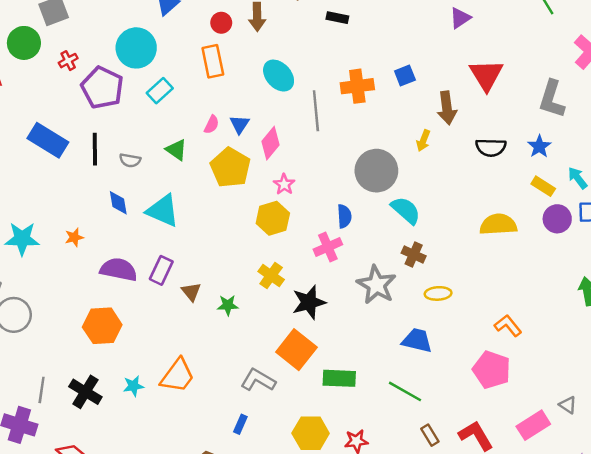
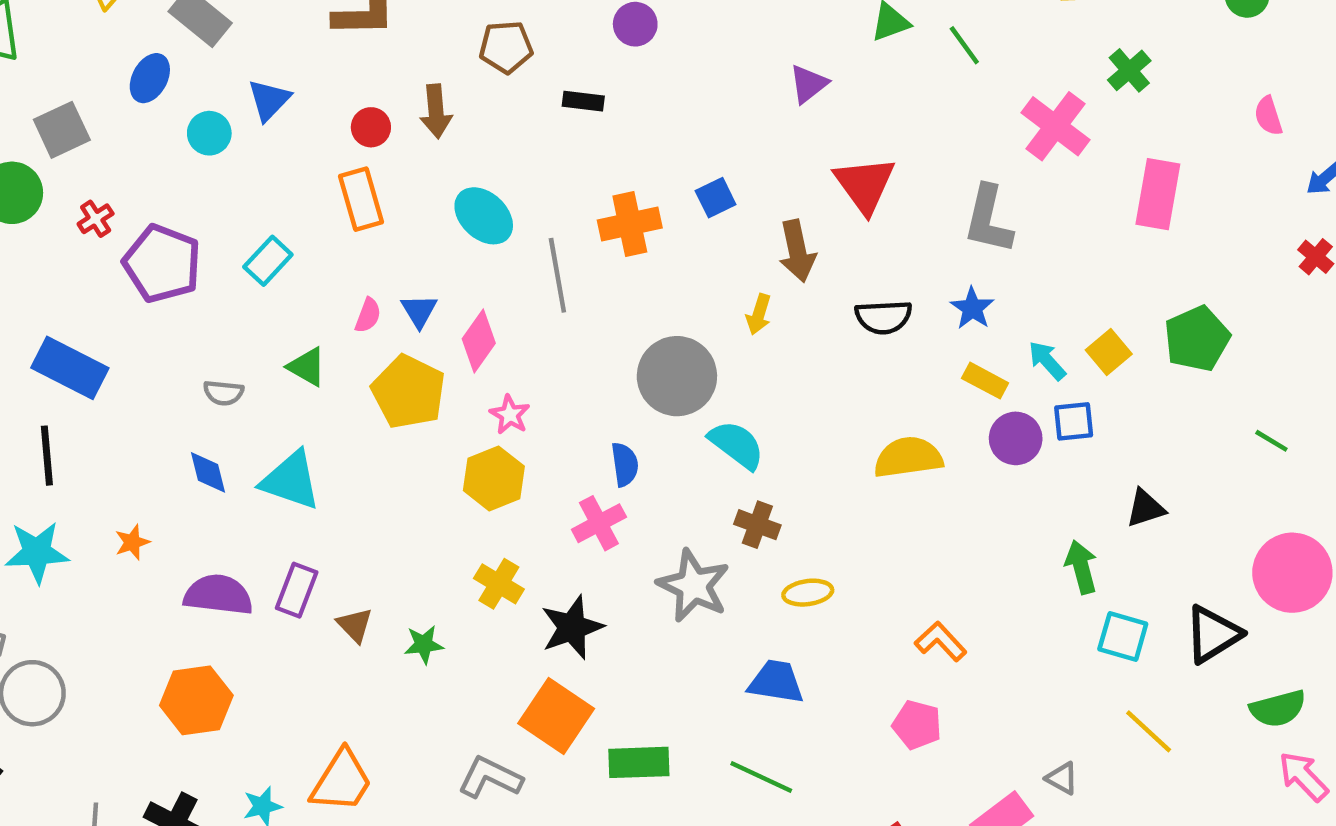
cyan circle: (136, 48) -> (209, 133), moved, size x0.6
black line: (95, 149) -> (47, 456), moved
pink pentagon: (492, 370) -> (917, 725), size x0.7

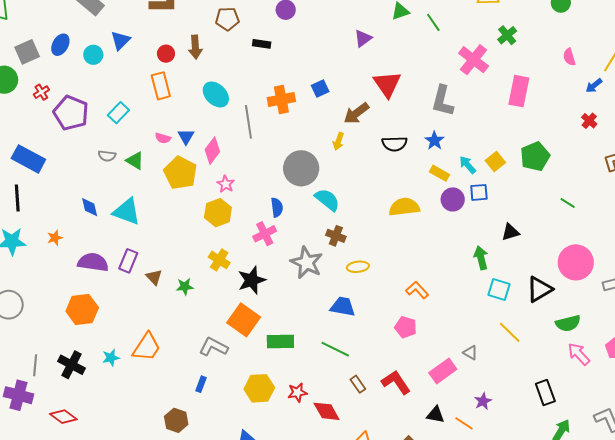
blue ellipse: (150, 78) -> (60, 45), moved
brown arrow: (797, 251) -> (356, 113), turned 64
pink semicircle: (368, 315) -> (163, 138), turned 84
gray semicircle: (223, 393) -> (107, 156), moved

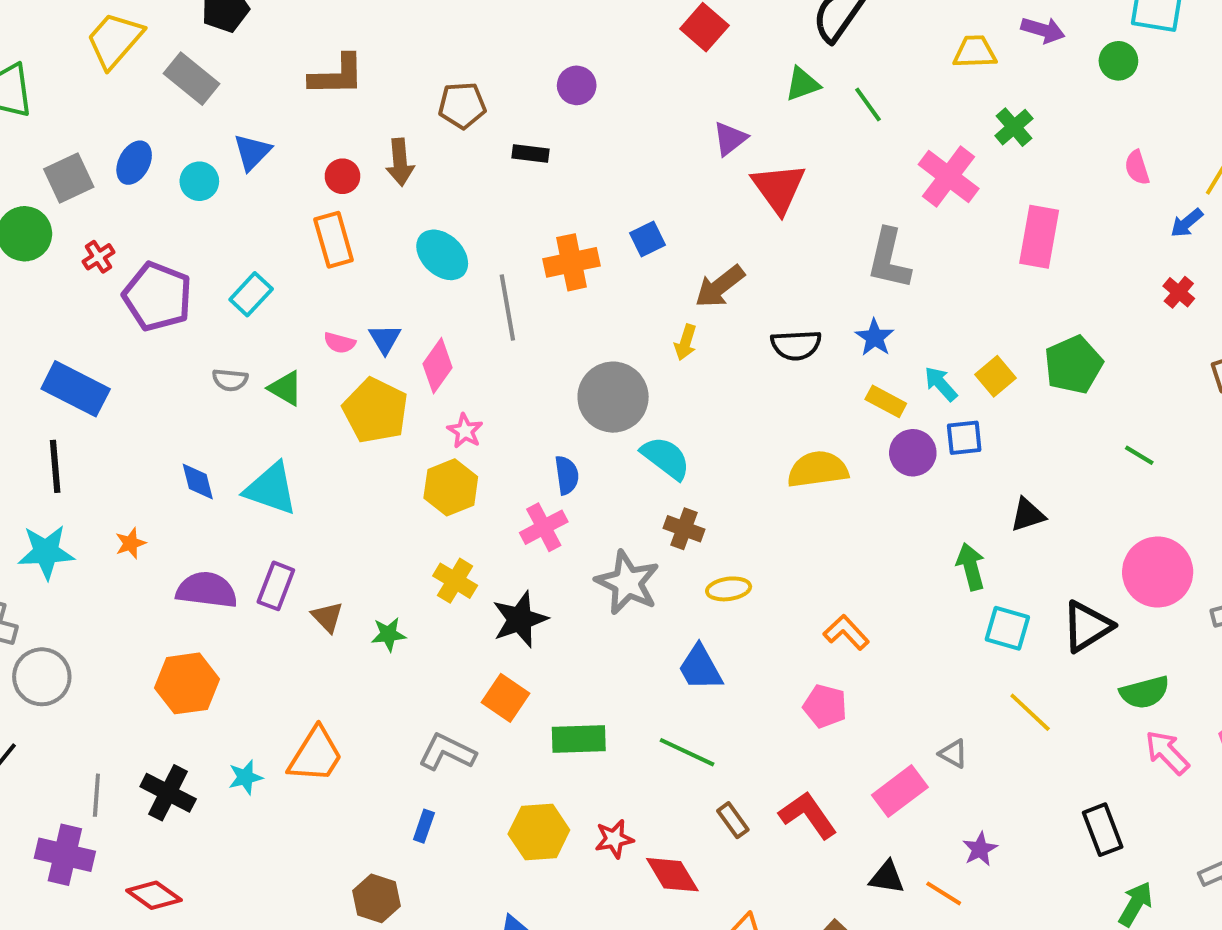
red triangle: (387, 84) -> (779, 188), moved
blue trapezoid: (343, 307) -> (700, 668), turned -128
orange square: (244, 320) -> (506, 698), size x0.7

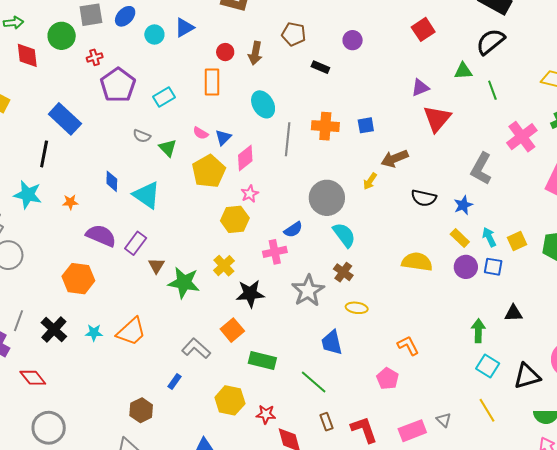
blue semicircle: (567, 475) -> (293, 230), turned 48
green star: (388, 634) -> (184, 283), size x1.8

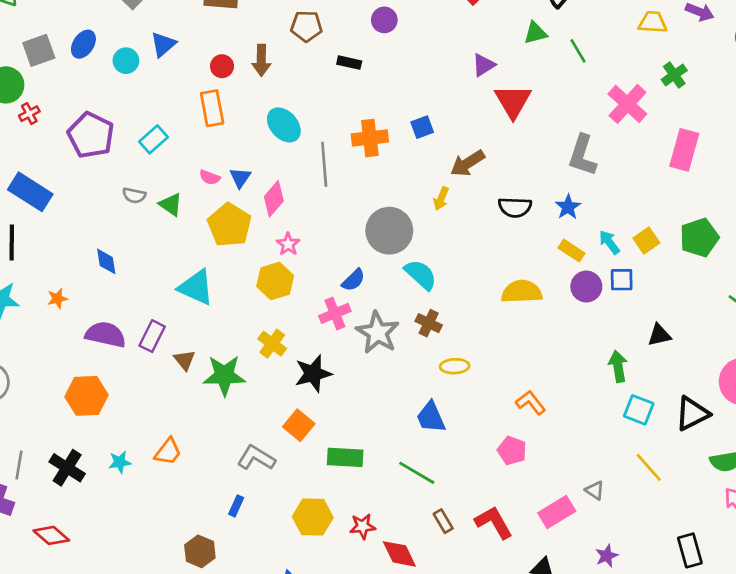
red cross: (95, 57) -> (29, 114), moved
cyan triangle: (147, 195) -> (196, 287), moved
gray star: (308, 291) -> (378, 333), moved
orange trapezoid: (131, 332) -> (168, 452), size x0.7

